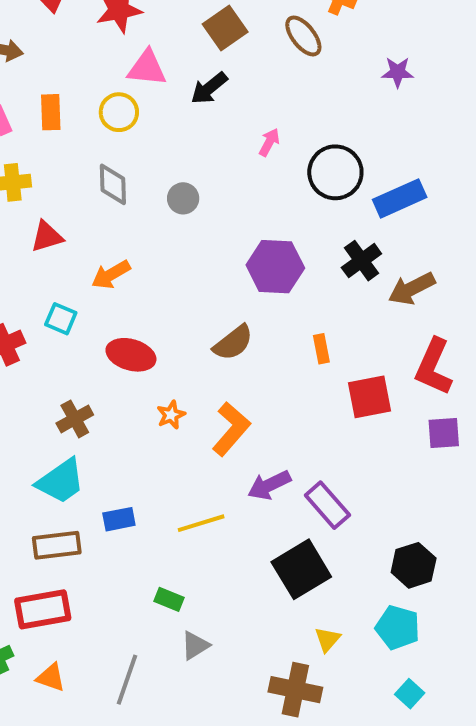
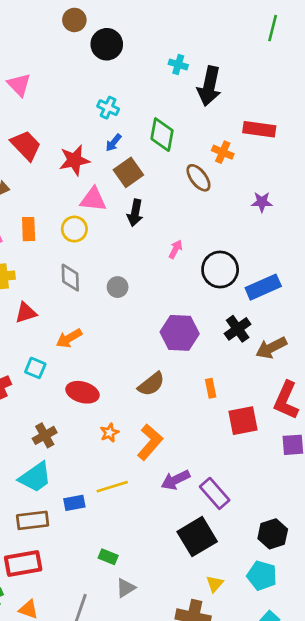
brown square: (225, 28) -> (128, 172), moved
black arrow: (209, 88) -> (135, 213), turned -40
yellow line: (201, 523) -> (112, 487), moved

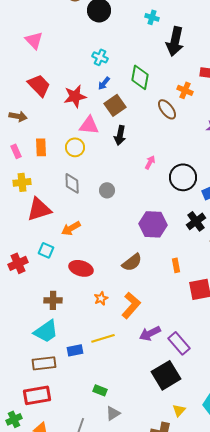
cyan cross: (178, 64) -> (152, 17), moved
red triangle: (26, 313) -> (39, 209), size x1.5
brown cross: (45, 435) -> (53, 300), turned 30

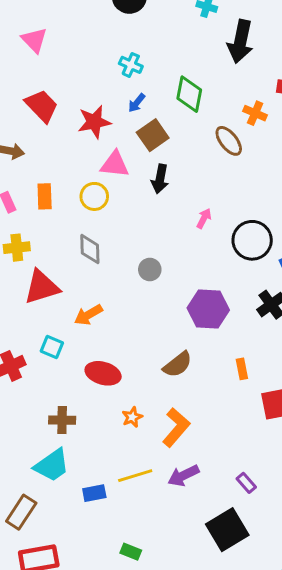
gray circle: (107, 190) -> (150, 270), moved
purple arrow: (150, 333) -> (183, 476), moved
purple rectangle: (179, 343) -> (246, 483), size x0.6
brown rectangle: (44, 363) -> (21, 512), moved, turned -50

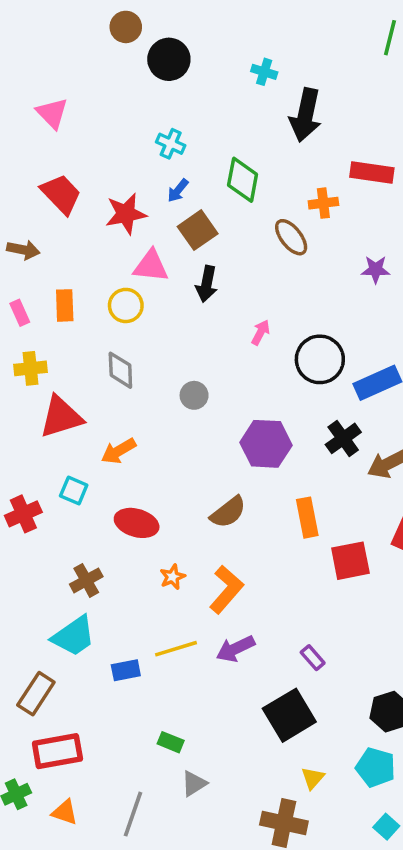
orange cross: (255, 113) -> (323, 203), turned -30
orange rectangle: (242, 369) -> (307, 518), size x1.5
brown cross: (62, 420) -> (86, 580), turned -30

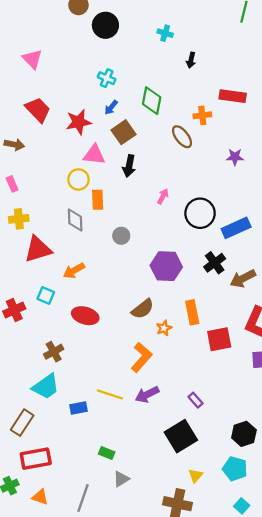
black arrow: (305, 115) -> (191, 60), size x0.5
orange rectangle: (65, 305) -> (98, 200), moved
orange star: (172, 577) -> (164, 328), moved
yellow line: (176, 649) -> (110, 394), turned 35

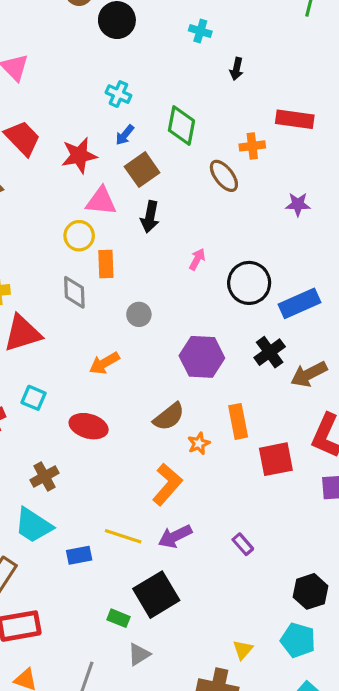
orange arrow: (74, 271) -> (104, 363), moved
cyan trapezoid: (46, 387) -> (33, 525), turned 68
black square: (181, 436) -> (156, 595), moved

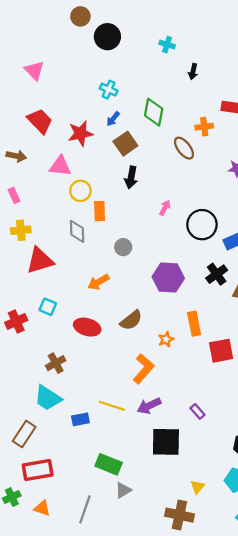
pink triangle: (101, 201) -> (60, 166), moved
brown semicircle: (169, 417) -> (131, 320), moved
black square: (156, 595) -> (166, 442), moved, turned 32
green rectangle: (118, 618) -> (109, 464), size x1.6

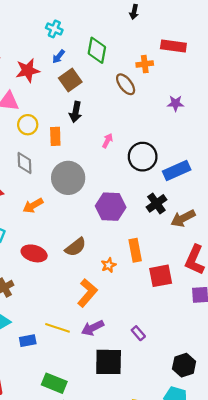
orange rectangle: (100, 211) -> (55, 136), moved
gray circle: (123, 247) -> (68, 178), size x2.0
orange arrow: (98, 282) -> (33, 206), moved

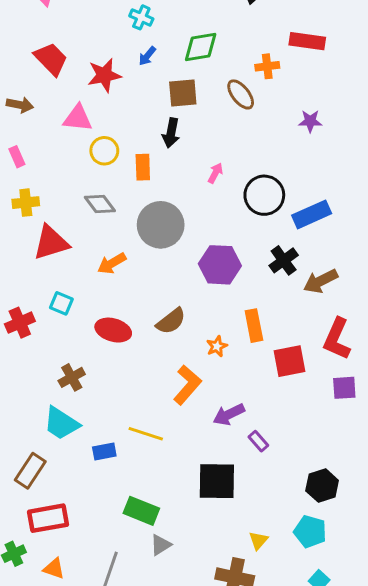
green diamond: (97, 50) -> (201, 47), turned 70
brown square: (70, 80) -> (183, 93), moved, turned 30
gray diamond: (24, 163) -> (100, 204), turned -35
purple arrow: (93, 328) -> (229, 414), moved

